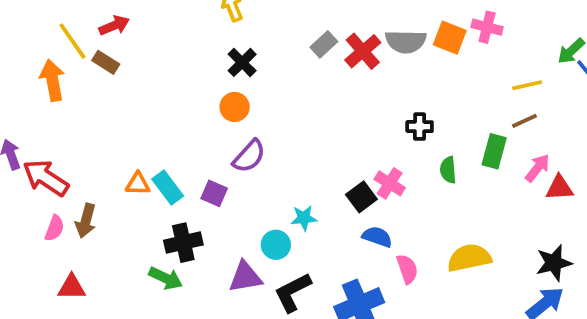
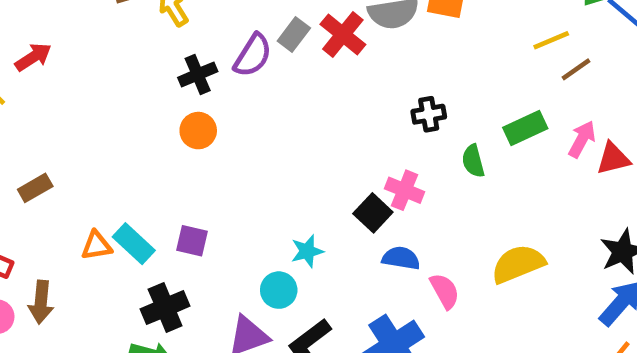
brown rectangle: (106, 62) -> (35, 188), moved, turned -52
black cross: (242, 62) -> (198, 74), turned 32
brown line: (524, 121) -> (576, 69), moved
green rectangle: (494, 151) -> (525, 128), turned 60
purple semicircle: (249, 156) -> (253, 55), moved

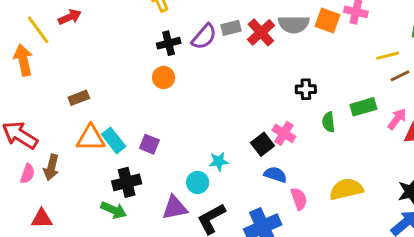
gray rectangle: (294, 35) -> (231, 28), turned 30
brown rectangle: (35, 188) -> (79, 98), moved
orange triangle: (97, 246) -> (91, 138), size x1.5

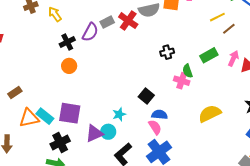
pink cross: (284, 133) -> (182, 81), moved
purple square: (149, 144) -> (70, 113), size x1.6
pink semicircle: (299, 199) -> (155, 127), moved
purple triangle: (175, 208) -> (94, 133), moved

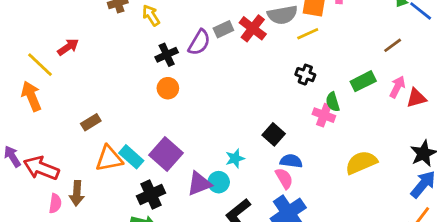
yellow line: (217, 17) -> (308, 34), moved
black cross: (167, 52) -> (305, 75), turned 32
purple square: (70, 113) -> (166, 154), turned 30

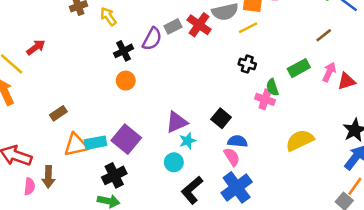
cyan rectangle: (131, 157) -> (95, 143), turned -50
purple triangle: (199, 184) -> (177, 122), moved

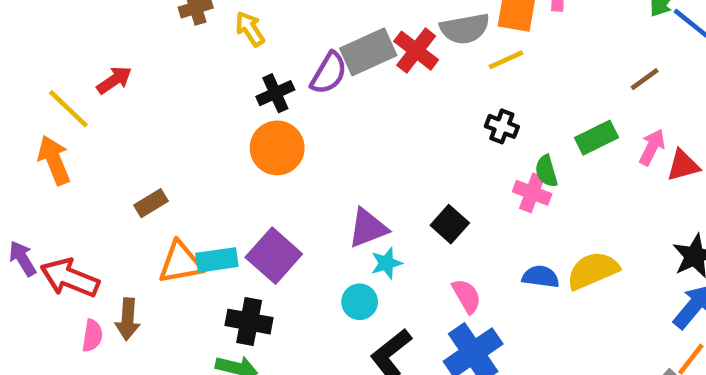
gray rectangle: (173, 26) -> (368, 52), size x1.6
orange circle: (126, 81) -> (277, 148), size x1.5
blue semicircle: (237, 141) -> (541, 277), moved
black cross: (114, 175) -> (249, 322), turned 35

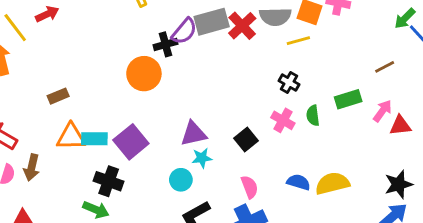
black cross: (275, 93) -> (165, 44), moved
pink cross: (532, 193) -> (283, 120), moved

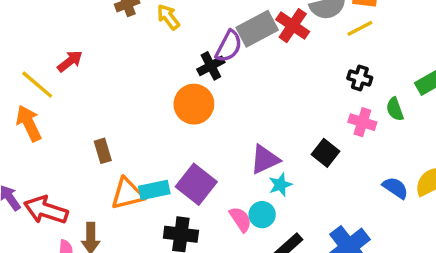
brown rectangle: (58, 96) -> (103, 151), turned -72
blue semicircle: (299, 182) -> (395, 188), turned 30
pink semicircle: (250, 187) -> (240, 219), moved

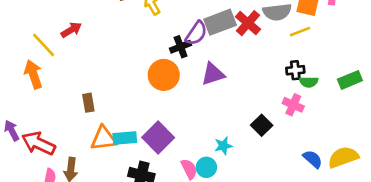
black cross: (360, 78) -> (295, 70), turned -30
green semicircle: (395, 109) -> (309, 82), moved, turned -78
purple triangle: (265, 159) -> (213, 74), moved

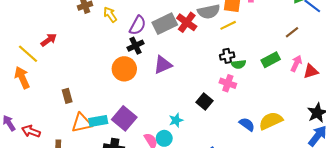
purple semicircle: (196, 33) -> (138, 25), moved
red arrow: (38, 143) -> (31, 131), size x0.7

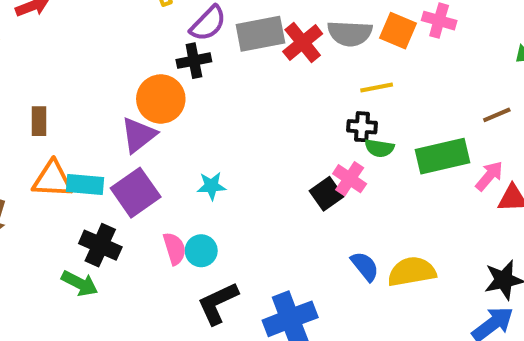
yellow line: (228, 25) -> (377, 87), moved
green rectangle: (271, 60) -> (443, 156), size x1.4
purple triangle: (163, 65) -> (139, 135), moved, turned -30
black square: (205, 101) -> (326, 194), moved
cyan star: (176, 120) -> (211, 186), moved

